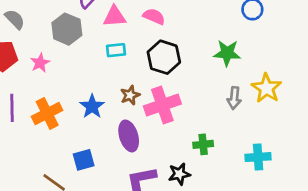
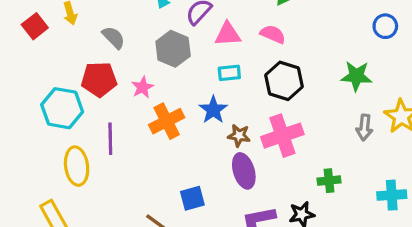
brown star: (130, 95) -> (239, 136), moved, turned 30
blue star: (92, 106) -> (213, 110), moved
orange cross: (47, 113) -> (167, 121), moved

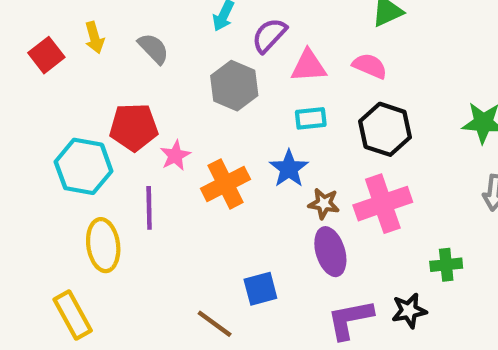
gray semicircle: (114, 37) -> (153, 48), moved
pink star: (143, 87) -> (175, 156), moved

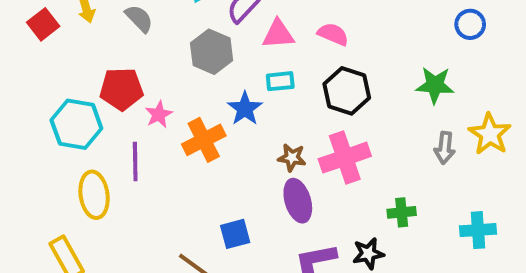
blue star: (289, 169) -> (245, 109), moved

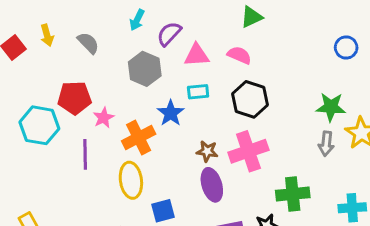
green star: (435, 85) -> (331, 107), moved
yellow ellipse: (94, 195) -> (131, 180), moved
green cross: (402, 212) -> (293, 194), size x1.5

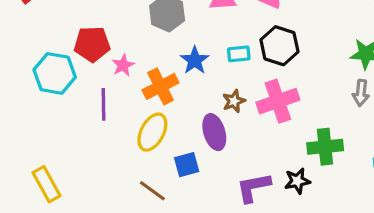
cyan rectangle: (198, 92) -> (239, 54), moved
brown star: (207, 151) -> (234, 101), turned -30
yellow ellipse: (131, 180) -> (152, 132), turned 36
purple ellipse: (212, 185) -> (214, 132), moved

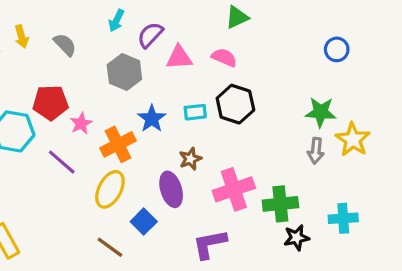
pink cross: (278, 101) -> (234, 189), moved
purple line: (104, 104) -> (62, 162), turned -48
blue square: (187, 165) -> (144, 222), turned -30
black star: (297, 181) -> (297, 238), moved

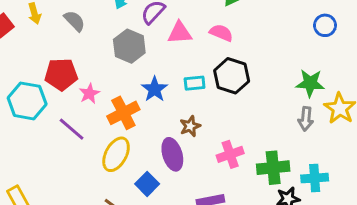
pink cross: (234, 189) -> (230, 154), size x0.7
cyan cross: (343, 218) -> (315, 178), moved

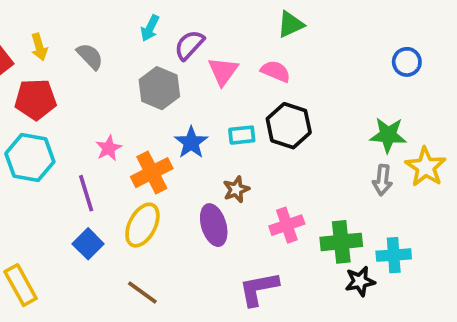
pink triangle: (180, 33) -> (223, 71), turned -50
red pentagon: (61, 74) -> (36, 99), moved
purple line: (72, 129) -> (86, 193), turned 32
blue square: (147, 184) -> (88, 244), moved

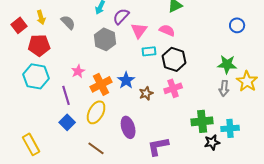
cyan rectangle: (242, 135) -> (149, 51), moved
blue star: (191, 143) -> (126, 80), moved
purple ellipse: (214, 225) -> (128, 127), moved
pink cross: (287, 225) -> (173, 88), moved

